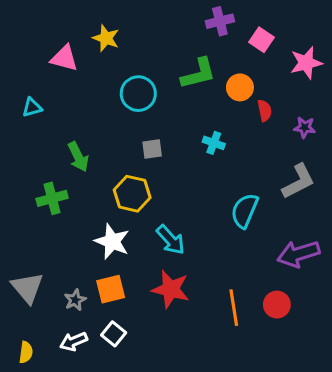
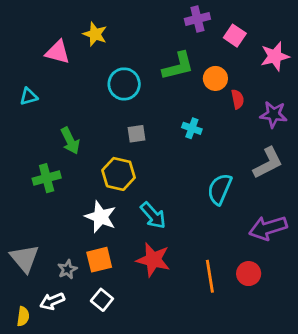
purple star: (305, 127) -> (274, 114), size x1.4
white arrow: (74, 342) -> (52, 301), moved

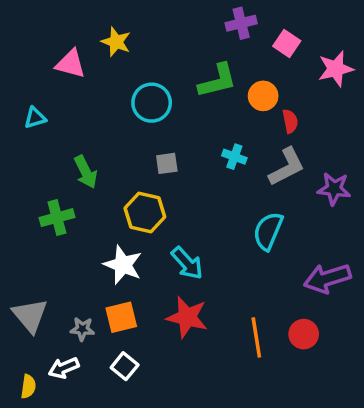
purple star: (274, 114) -> (334, 189), moved
gray L-shape: (268, 163) -> (287, 167), moved
gray star: (67, 269) -> (82, 329), turned 30

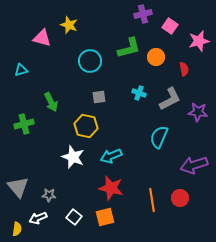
red semicircle: (290, 121) -> (184, 69), moved
green cross: (57, 218) -> (24, 124), moved
cyan arrow: (187, 263) -> (111, 156), turned 110
orange square: (121, 317) -> (105, 217), moved

